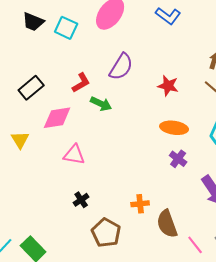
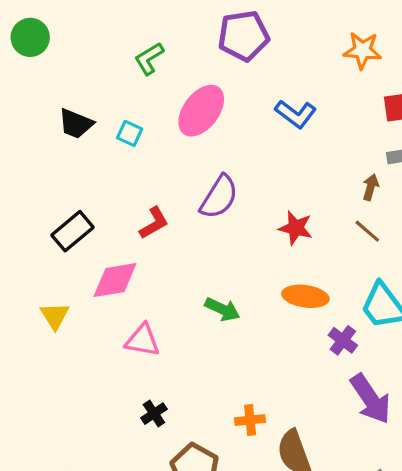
cyan square: (66, 28) -> (130, 133), size x0.7
green arrow: (101, 104) -> (222, 309), moved
purple cross: (178, 159) -> (343, 340), moved

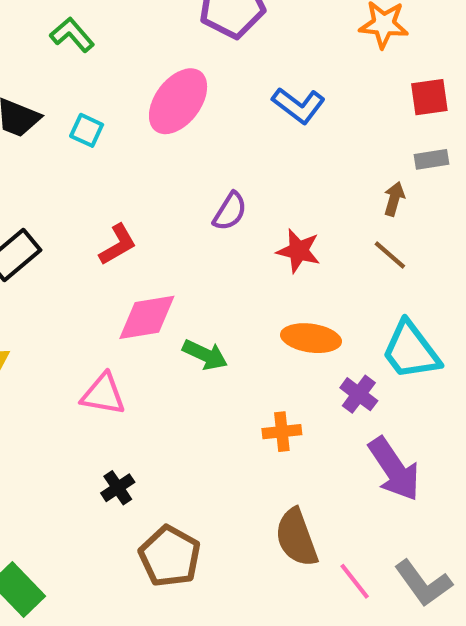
green L-shape: (149, 59) -> (72, 35), moved, turned 80
purple semicircle: (219, 197) -> (230, 211), moved, size x0.7
pink diamond: (115, 280) -> (147, 317), moved
orange cross: (250, 420) -> (282, 432), moved

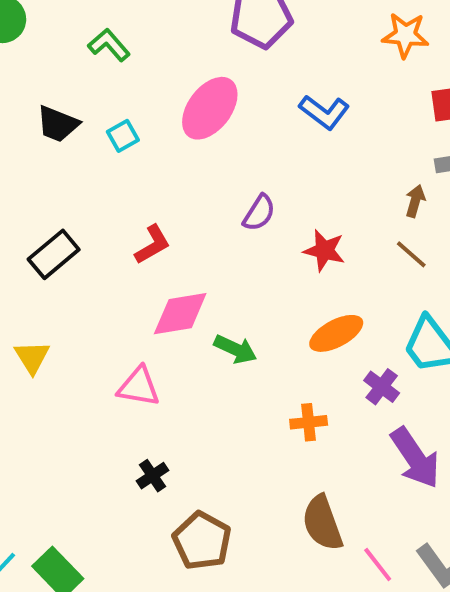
cyan square: (87, 130) -> (123, 136), turned 36
orange ellipse: (311, 338) -> (336, 333), turned -36

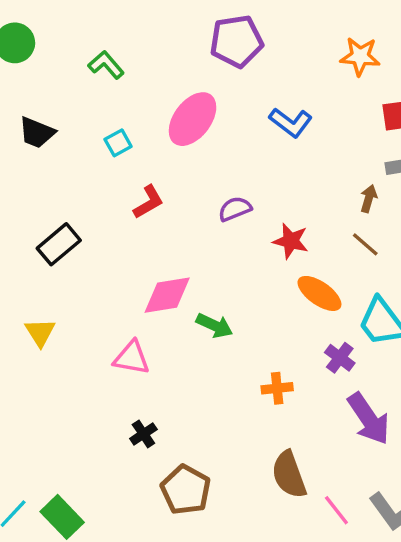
black trapezoid: (58, 124) -> (37, 133), moved
purple semicircle: (259, 213) -> (235, 209), turned -144
red L-shape: (153, 245) -> (148, 202), moved
orange ellipse: (336, 333) -> (319, 293), moved, turned 63

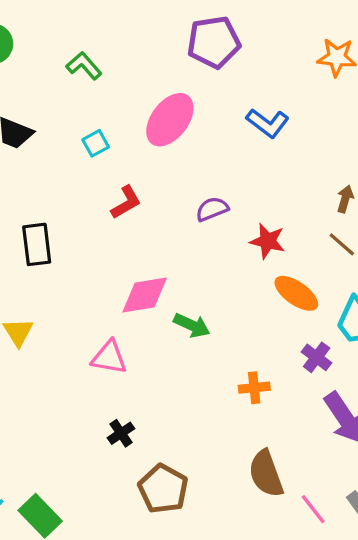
black rectangle: (59, 244) -> (37, 244), turned -57

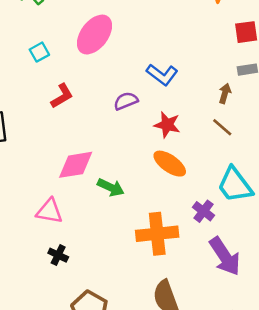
blue L-shape: (268, 123) -> (162, 75), moved
orange ellipse: (296, 293) -> (170, 164), moved
orange cross: (254, 388) -> (157, 234), size x1.8
black cross: (121, 433) -> (58, 255), moved, turned -30

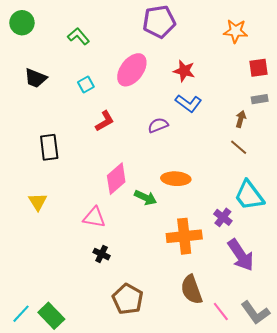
red star: (167, 125) -> (184, 71), moved
orange ellipse: (170, 164) -> (176, 179), moved, turned -32
pink diamond: (76, 165) -> (116, 179), turned -32

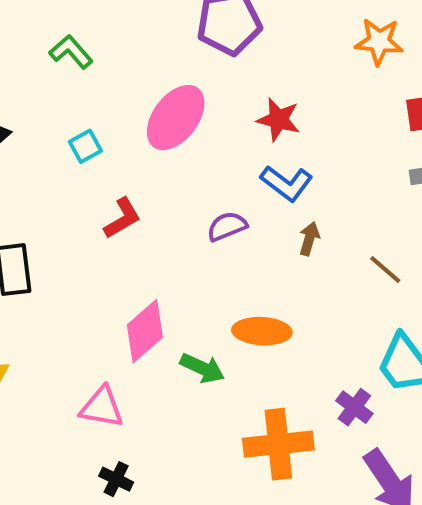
brown arrow: (241, 119) -> (309, 239), moved

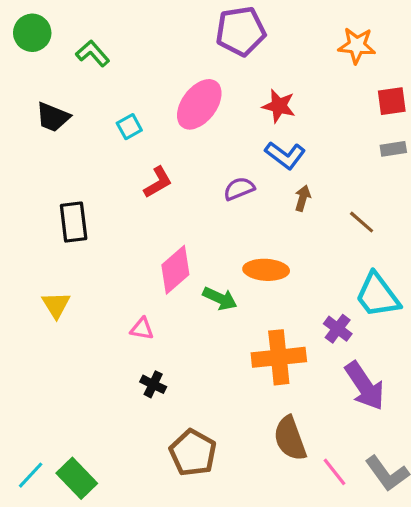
green L-shape: (71, 52) -> (93, 53), moved
pink triangle: (102, 407) -> (142, 329), size x0.7

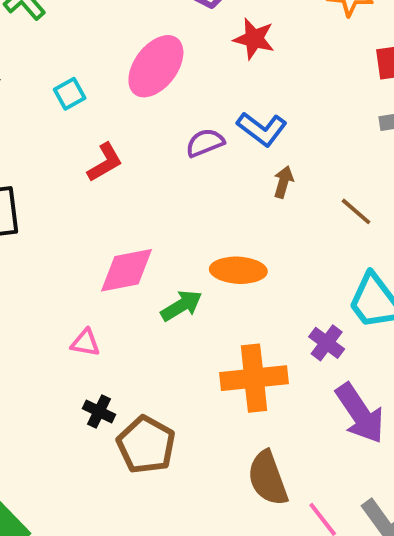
red star: (279, 106) -> (254, 39), moved
purple semicircle: (239, 189) -> (205, 143), moved
pink diamond: (175, 270) -> (126, 270), turned 30
green arrow: (220, 298) -> (181, 306), turned -56
brown pentagon: (193, 453) -> (146, 445), moved

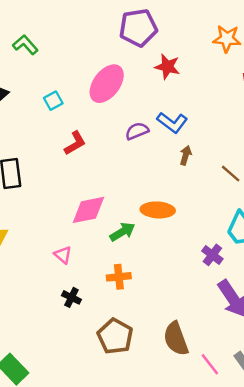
pink triangle: (85, 343) -> (63, 255), turned 30
orange cross: (254, 378) -> (119, 277), moved, size x0.6
brown pentagon: (146, 445) -> (115, 336), moved

